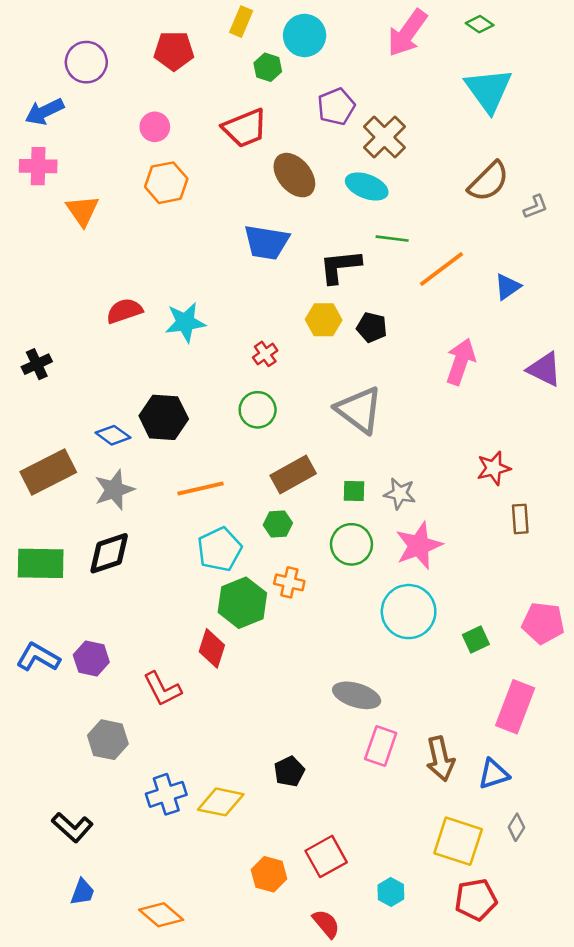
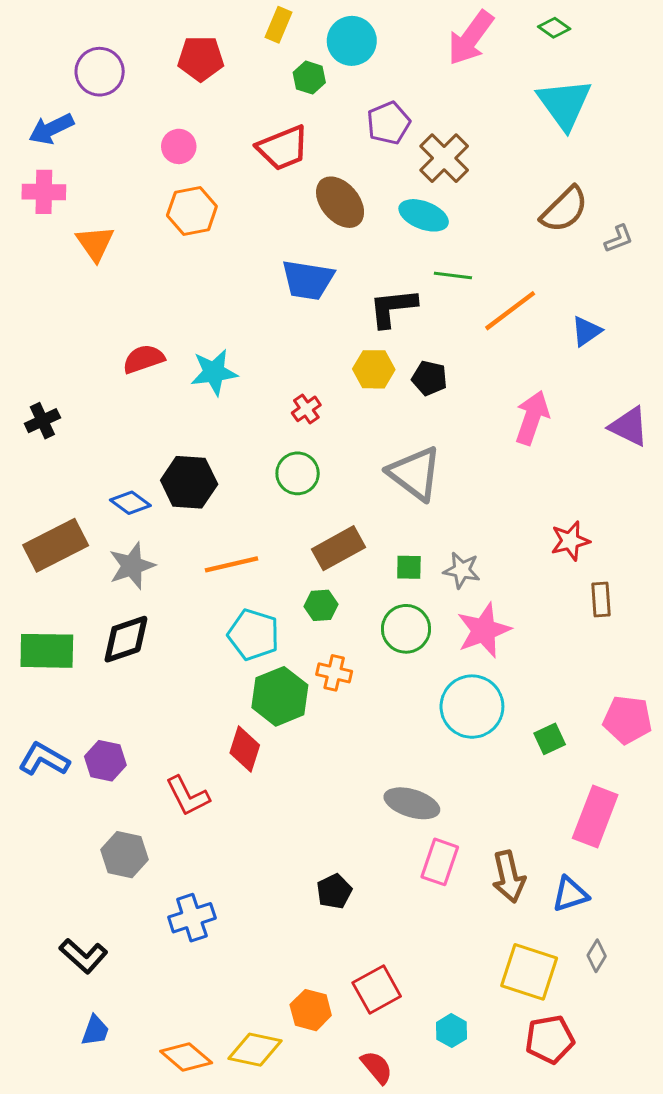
cyan pentagon: (220, 549) -> (254, 635), turned -30
yellow diamond: (221, 802) -> (255, 1050), moved

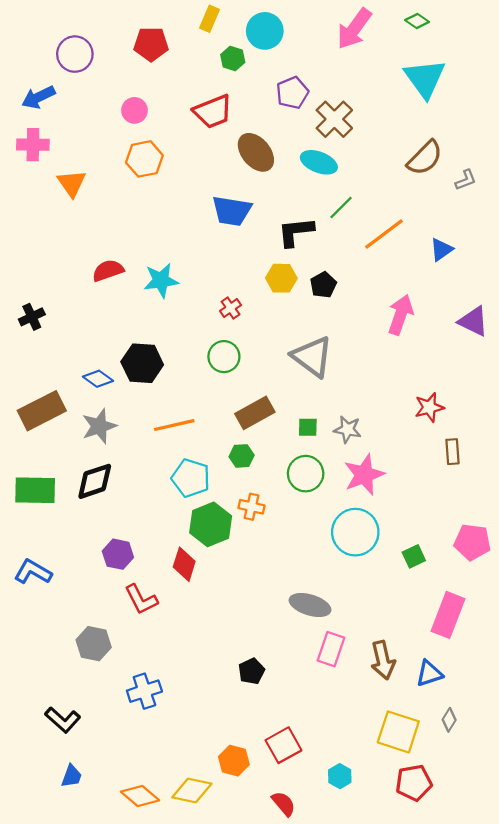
green line: (453, 275) -> (341, 208), turned -52
black pentagon: (429, 378) -> (323, 285), turned 30
purple hexagon: (105, 761) -> (118, 554), moved

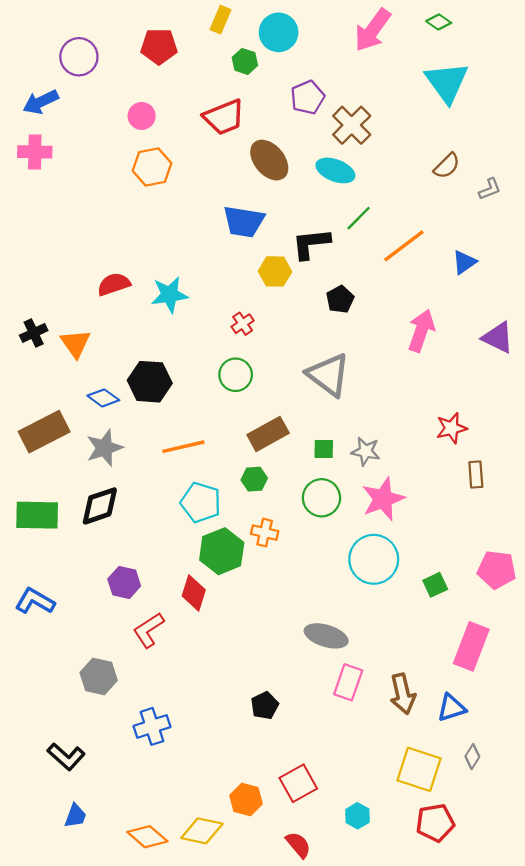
brown semicircle: (425, 158) -> (447, 166), size x0.7
orange triangle: (72, 183) -> (75, 343), moved
yellow hexagon: (281, 278) -> (275, 271), moved
red L-shape: (141, 599) -> (149, 630), turned 84

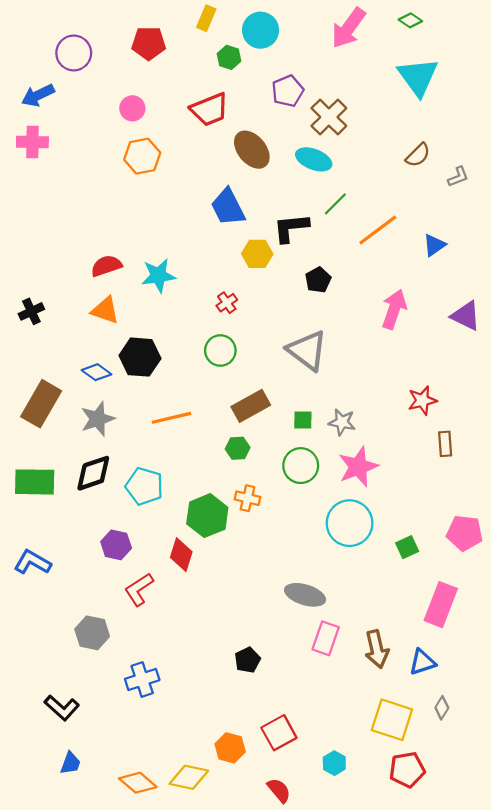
blue trapezoid: (244, 222) -> (228, 207), turned 54
orange triangle: (75, 343) -> (105, 310), moved, turned -36
brown rectangle: (44, 432) -> (41, 404), turned -33
cyan pentagon: (201, 502) -> (144, 486), moved

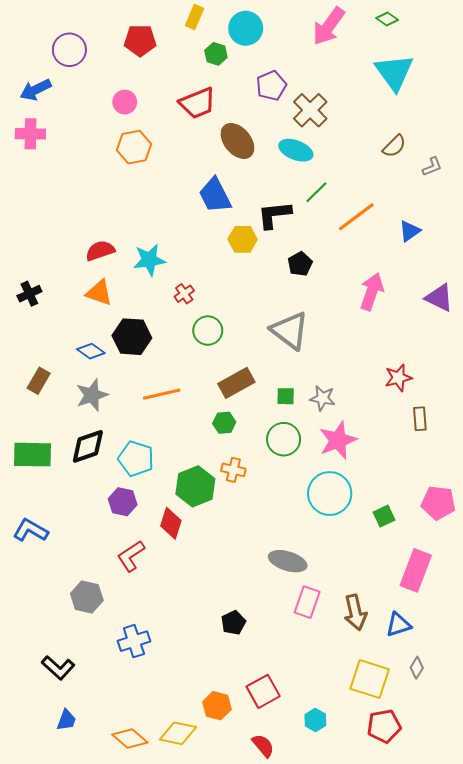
red cross: (227, 303) -> (184, 294), moved
brown rectangle: (41, 404) -> (39, 381), size x0.6
purple hexagon: (116, 545) -> (123, 502), moved

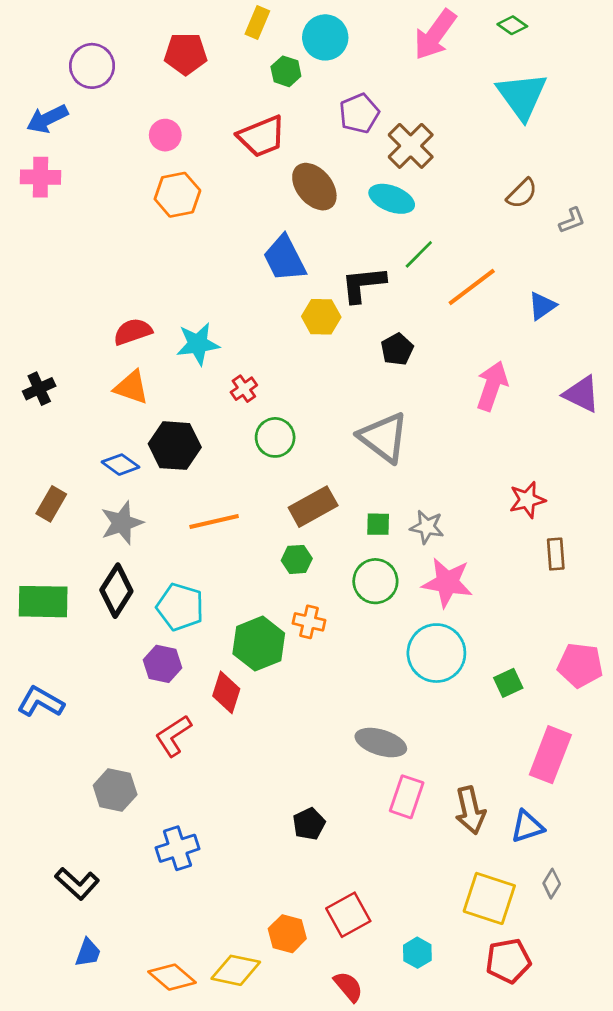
pink star: (338, 440) -> (447, 583), turned 30
black diamond: (88, 446) -> (116, 591), turned -39

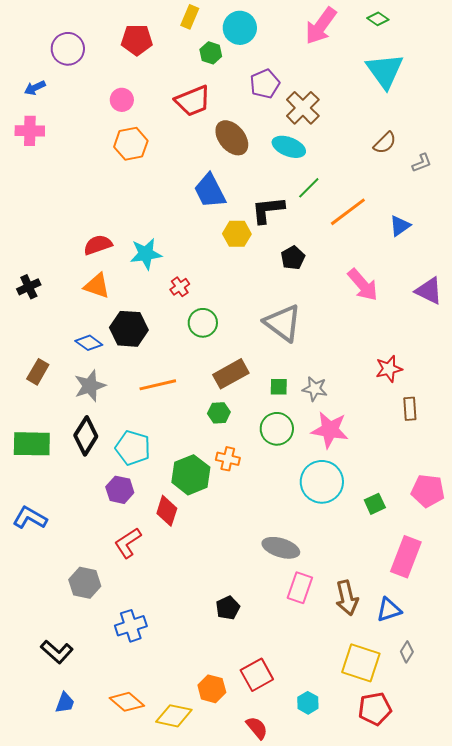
blue arrow: (47, 119) -> (35, 88), size x0.7
pink arrow: (492, 386) -> (363, 285), turned 120
orange diamond: (172, 977) -> (127, 702), moved

